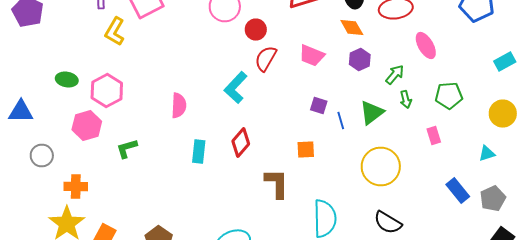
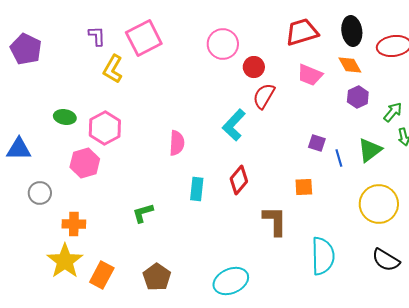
pink trapezoid: (312, 56) -> (310, 75), moved
green L-shape: (127, 148) -> (143, 213), moved

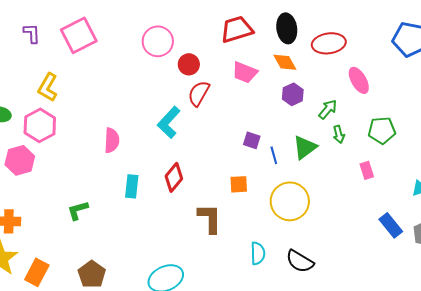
yellow L-shape: (113, 69) -> (48, 87), moved
yellow circle: (379, 204) -> (290, 201), moved
cyan semicircle: (323, 256) -> (258, 253), size x0.6
black semicircle: (386, 260) -> (300, 261), moved

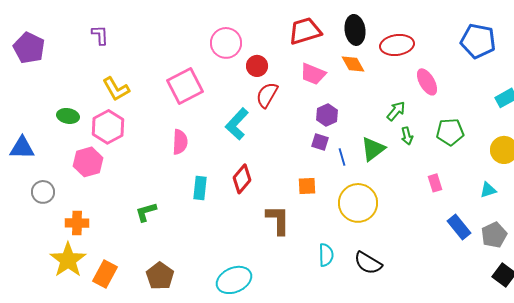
pink square: (79, 35) -> (185, 86), moved
yellow L-shape: (48, 87) -> (116, 89), turned -60
purple hexagon: (293, 94) -> (327, 115), moved
pink rectangle: (367, 170) -> (435, 183), moved

